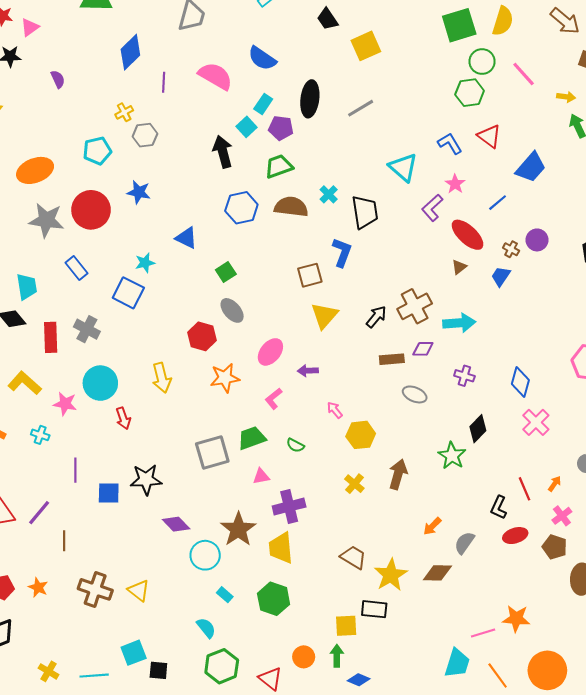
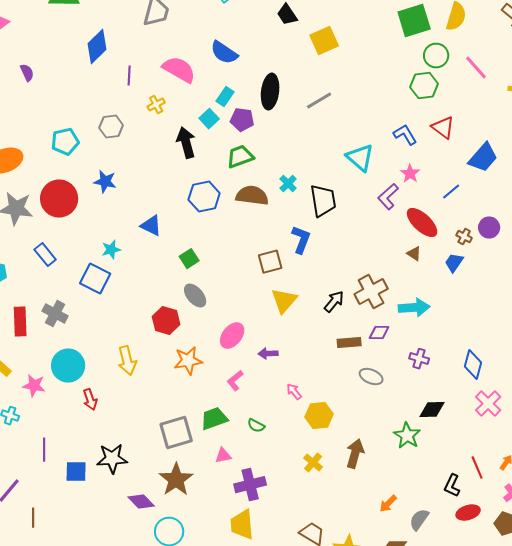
yellow cross: (124, 112) -> (156, 105), moved
brown triangle: (459, 267) -> (414, 254), turned -49
black diamond: (478, 429) -> (432, 410), turned 44
brown star: (238, 529) -> (176, 480), moved

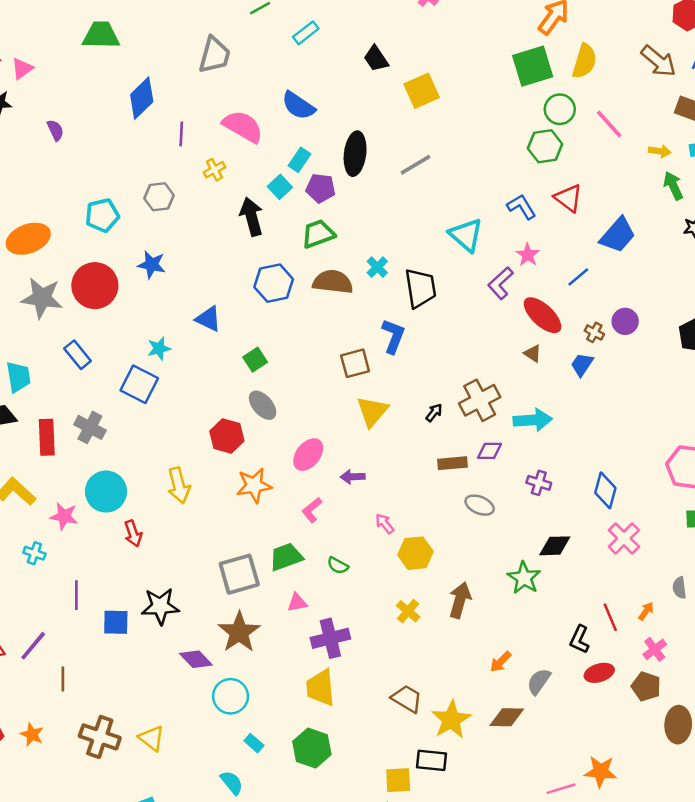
black arrow: (334, 302) -> (434, 413), size x0.7

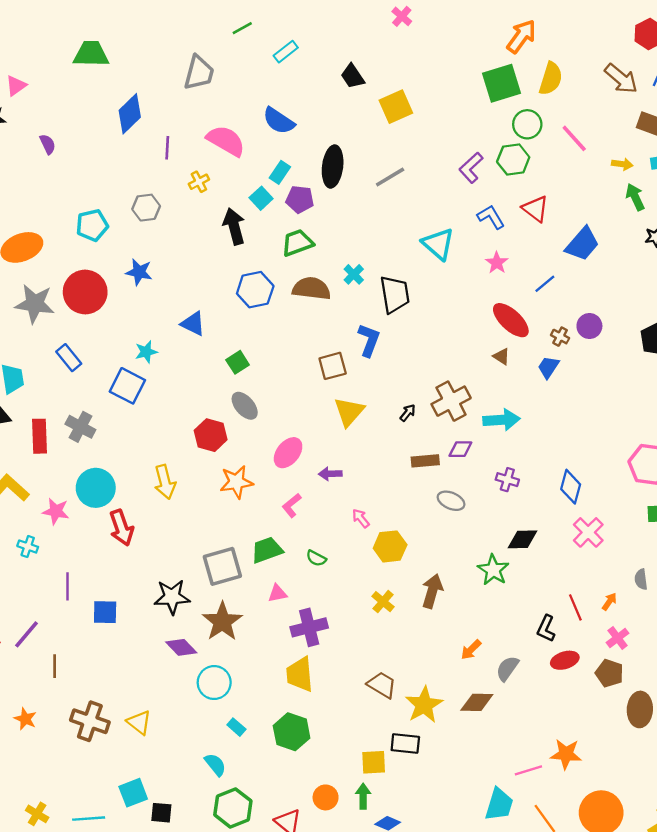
purple L-shape: (501, 283) -> (471, 168), moved
red arrow: (133, 533) -> (122, 528), size x1.4
black star: (160, 606) -> (172, 597), moved

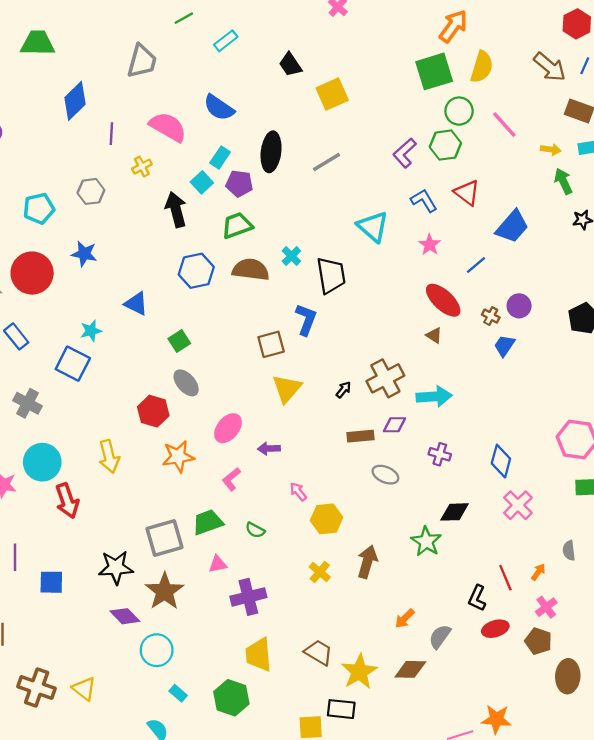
blue trapezoid: (548, 367) -> (504, 346), moved
yellow trapezoid: (300, 674) -> (259, 655), moved

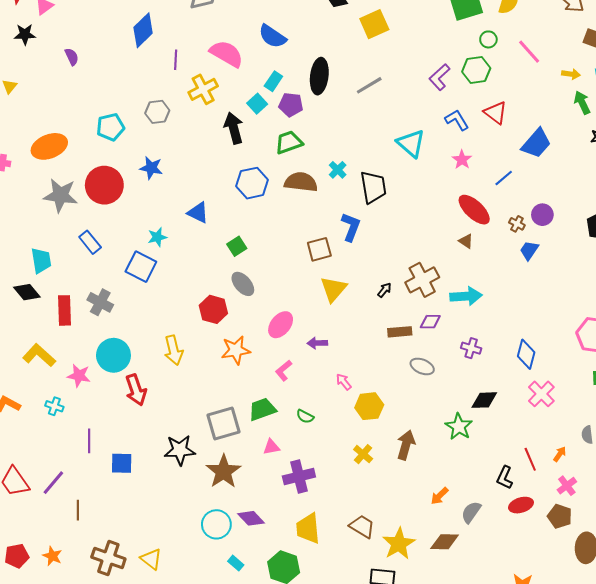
green circle: (459, 111) -> (488, 39), size x0.7
yellow cross: (142, 167) -> (203, 89), size x1.6
purple diamond: (125, 616) -> (251, 518), moved

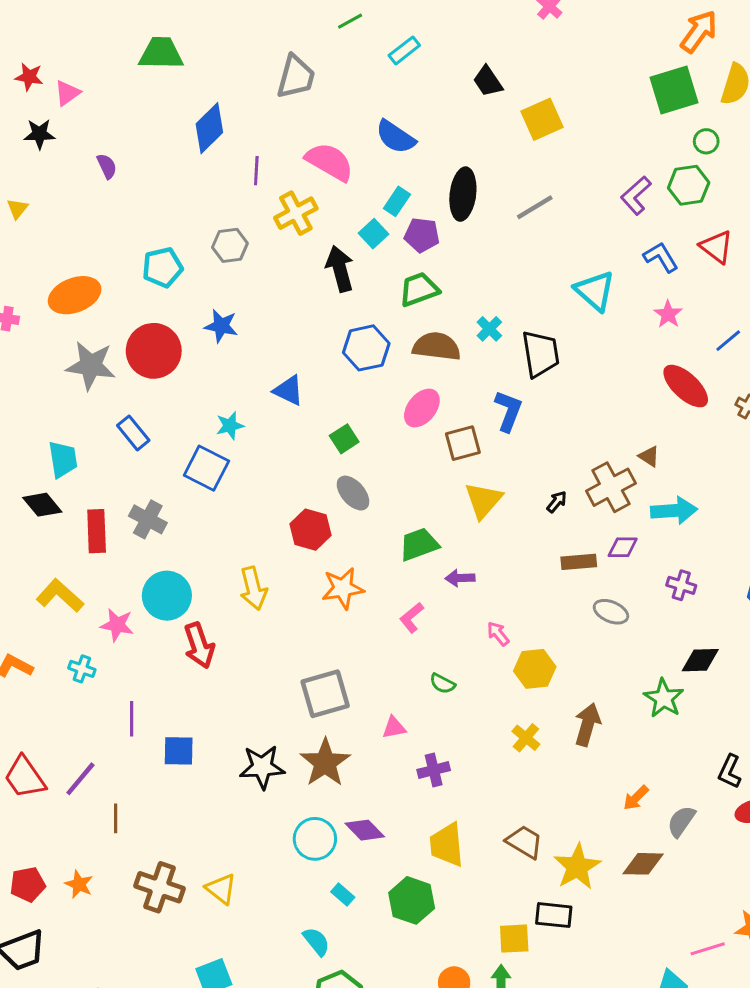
brown triangle: (466, 241) -> (649, 456), moved
pink ellipse: (281, 325) -> (422, 408), moved
green trapezoid: (262, 409) -> (419, 544), moved
black star: (180, 450) -> (262, 767), moved
purple cross: (299, 477) -> (434, 770), size x0.7

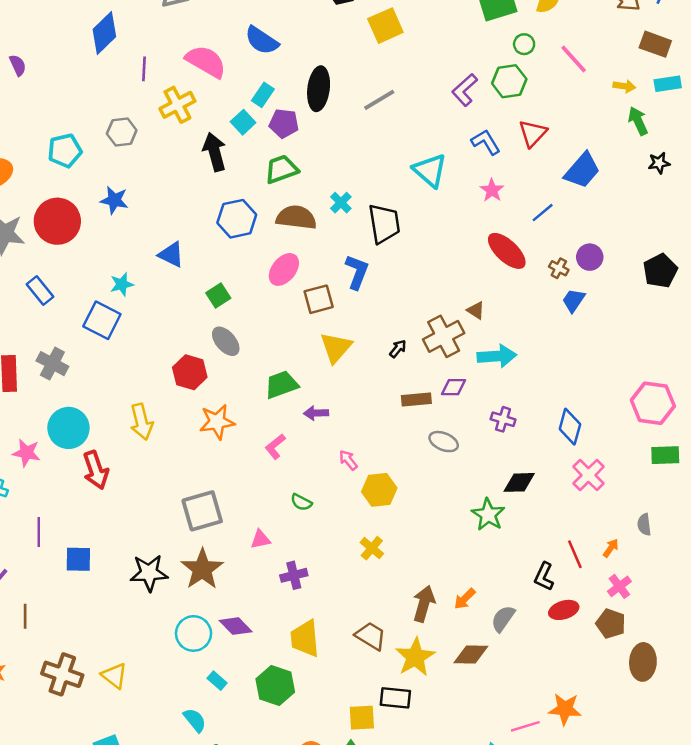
red triangle: (716, 247) -> (533, 133), turned 36
brown arrow: (587, 725) -> (424, 604), moved

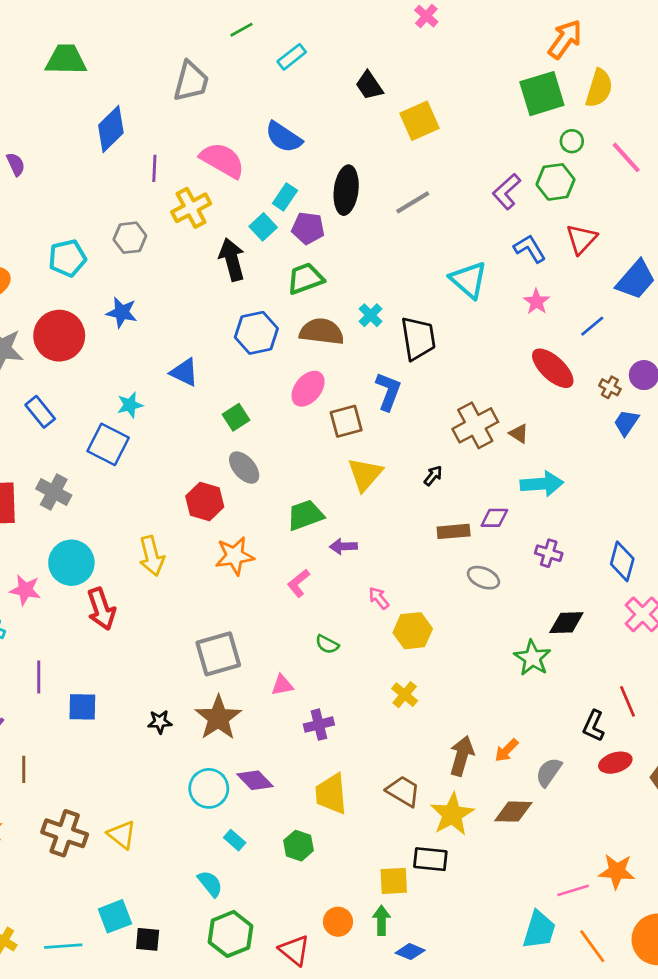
brown cross: (444, 336) -> (475, 425), moved
black star: (149, 573) -> (160, 722), size x0.6
green hexagon: (275, 685) -> (299, 846), size x0.7

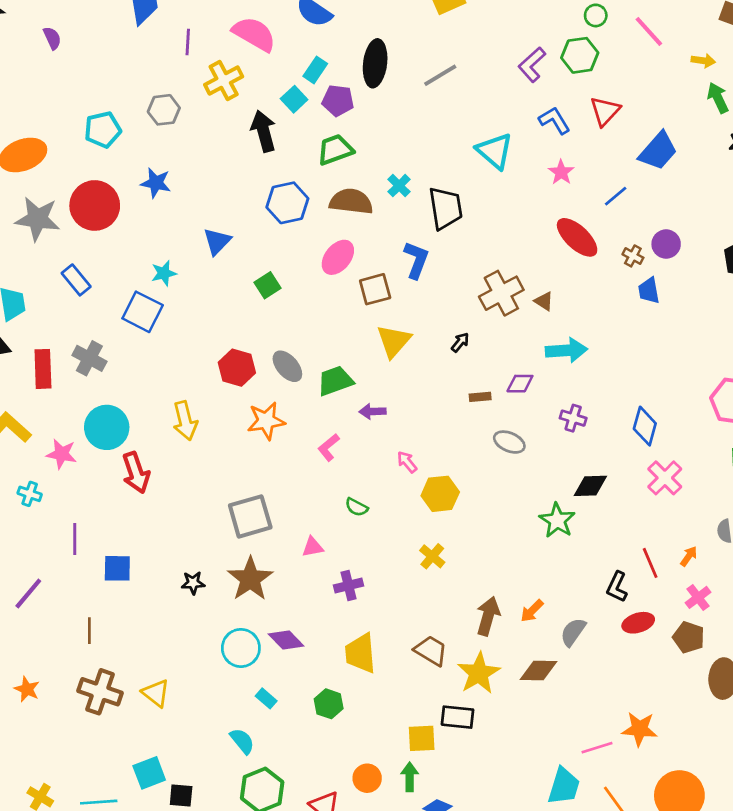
blue triangle: (184, 372) -> (217, 241), turned 48
blue trapezoid: (626, 423) -> (649, 291), turned -44
gray ellipse: (244, 468) -> (287, 366), moved
brown rectangle: (454, 531) -> (480, 397), size x0.7
brown line: (24, 769) -> (89, 631), moved

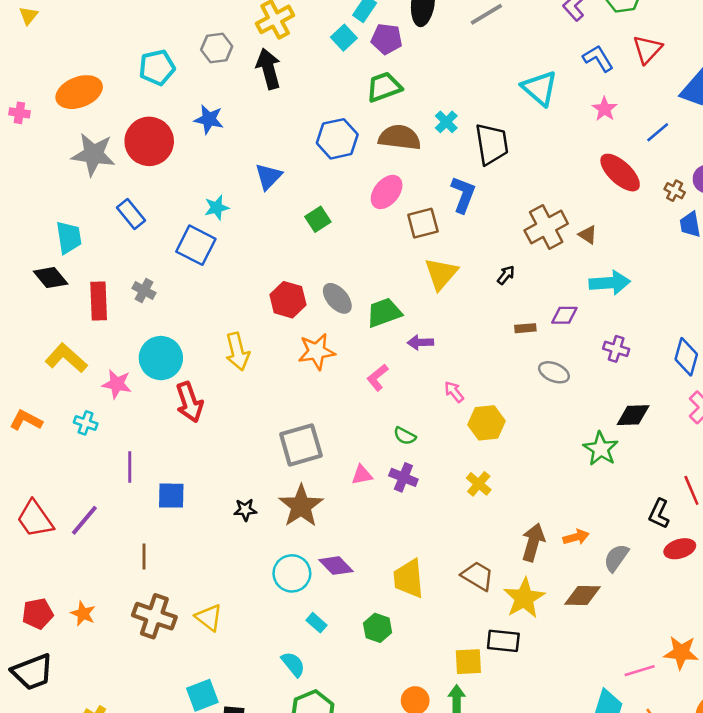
black arrow: (263, 131) -> (269, 69), moved
gray cross: (89, 358) -> (144, 291), size x0.7
purple cross: (349, 586) -> (403, 477), moved, turned 36
orange arrow: (532, 611) -> (576, 537), turned -150

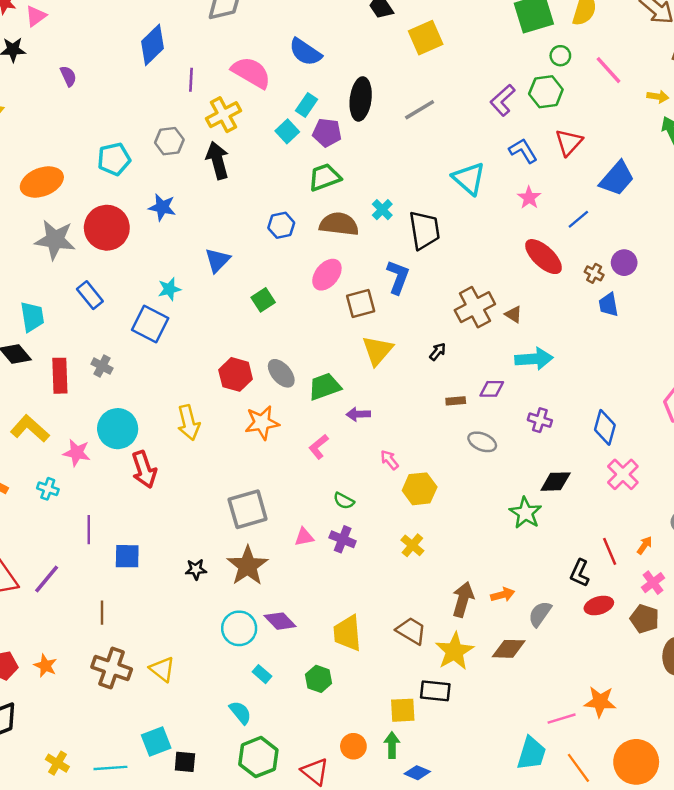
blue hexagon: (337, 139) -> (281, 225), size x0.7

